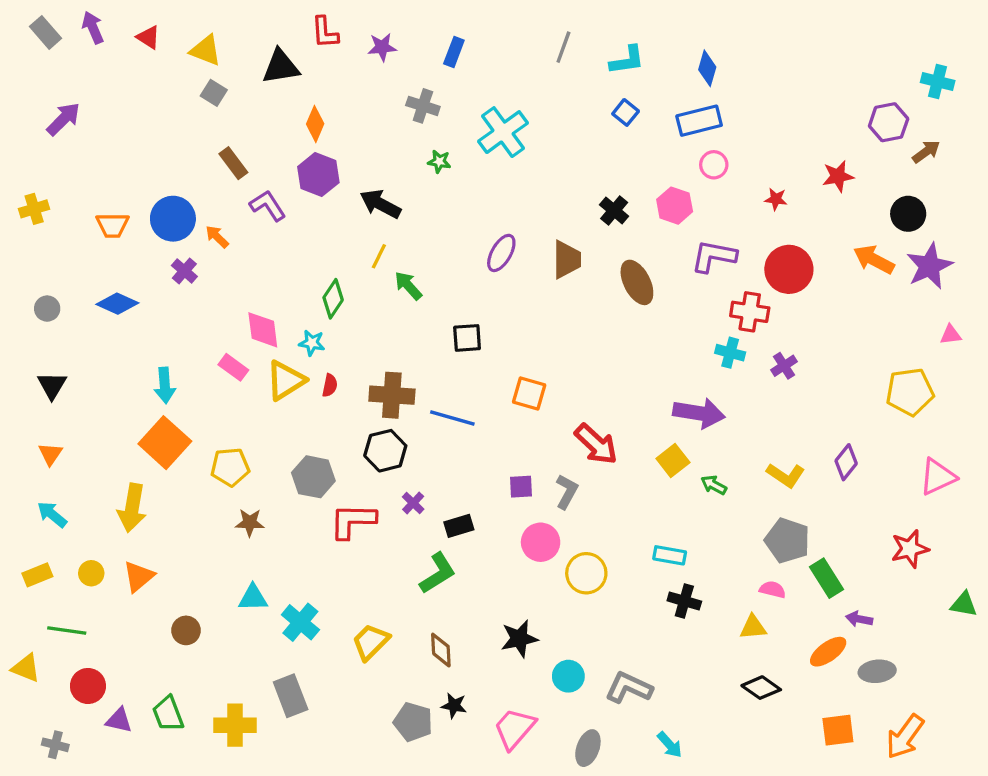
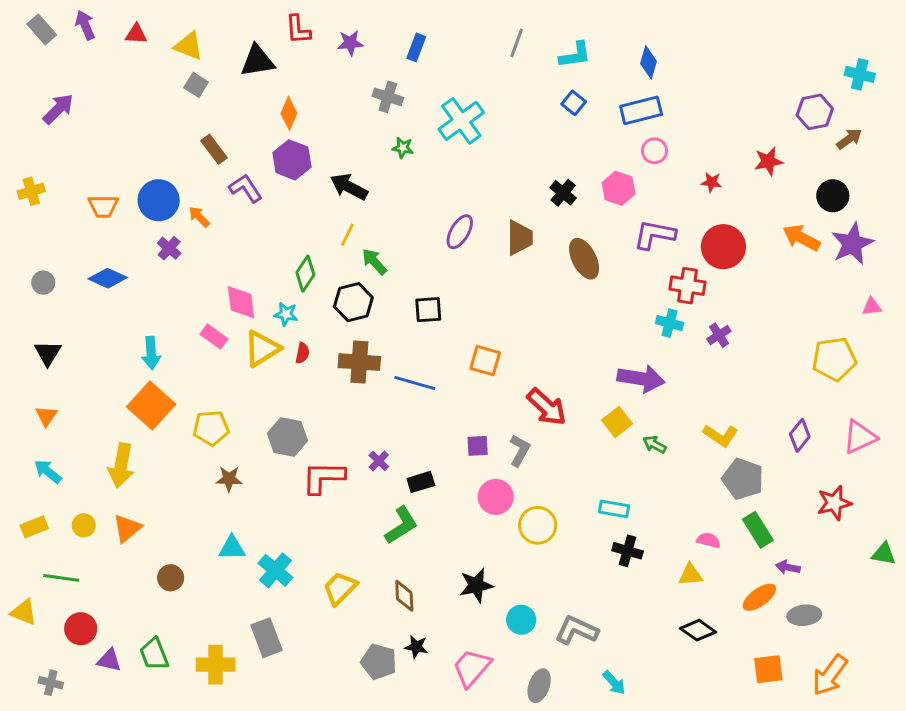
red triangle: (148, 37) -> (136, 34), turned -30
black hexagon: (385, 451) -> (353, 302), moved
purple diamond: (846, 462) -> (800, 435), moved
gray pentagon: (787, 541) -> (743, 479), moved

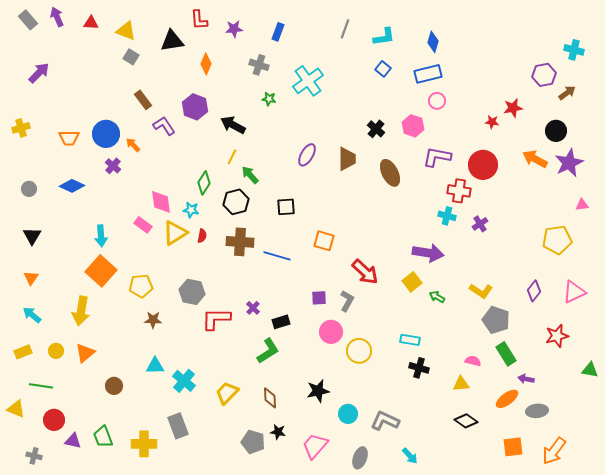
orange diamond: (289, 113) -> (206, 64), moved
red star: (711, 182) -> (492, 122), moved

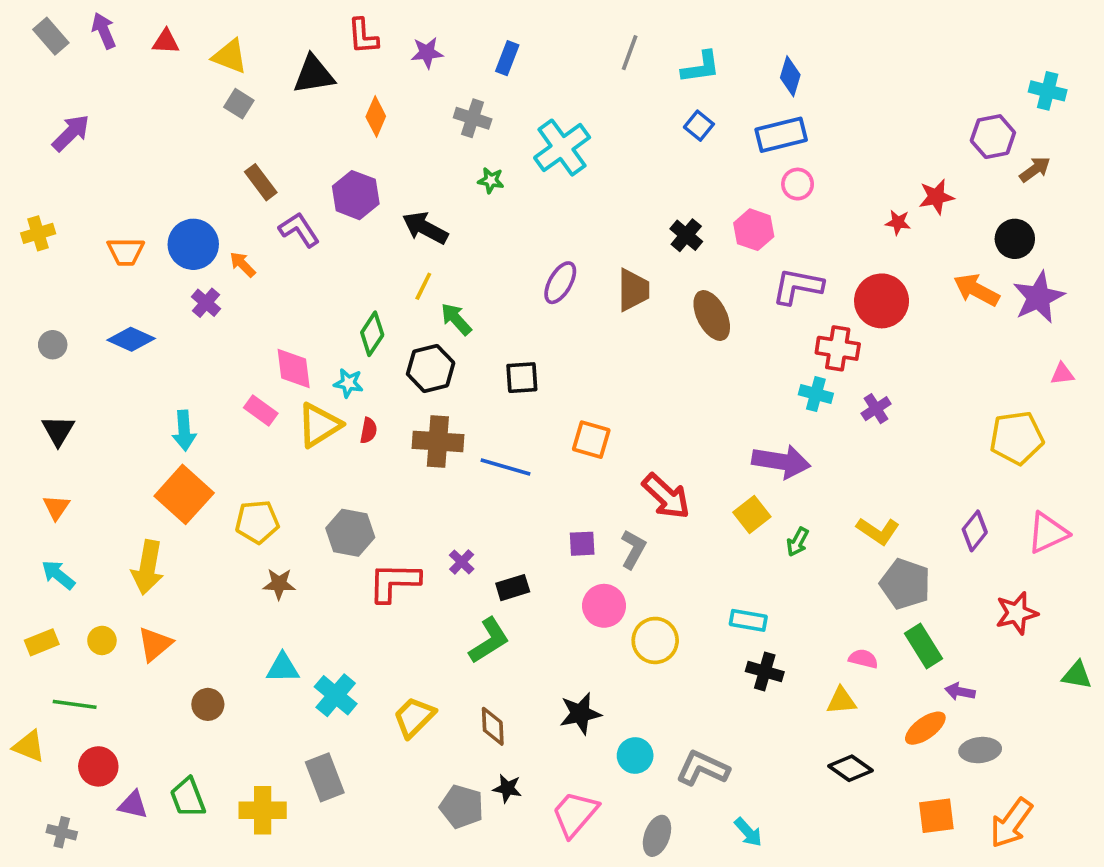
green arrow: (437, 297) -> (798, 542), turned -91

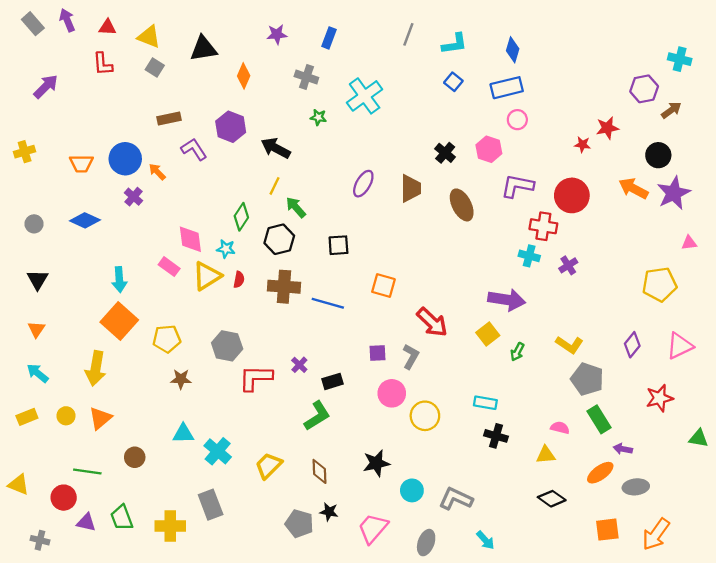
red L-shape: (363, 36) -> (103, 64), moved
brown rectangle: (261, 182) -> (169, 118), turned -65
green line: (75, 704) -> (87, 471), moved

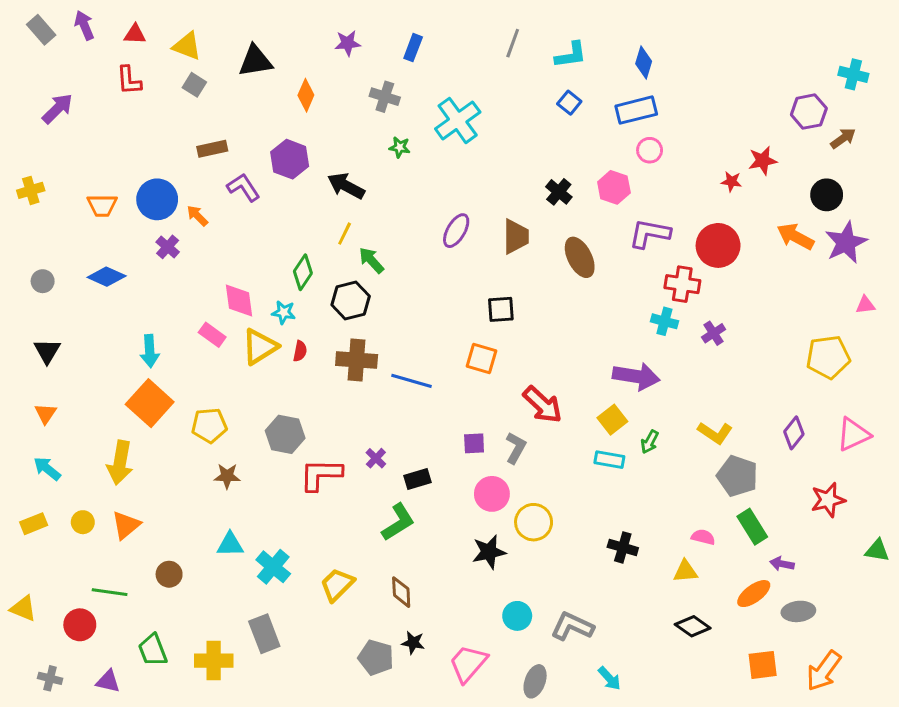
black square: (338, 245) -> (501, 309), moved
cyan rectangle: (485, 403) -> (609, 460), moved
black star: (376, 463) -> (489, 552), moved
purple triangle: (86, 522) -> (108, 681), moved

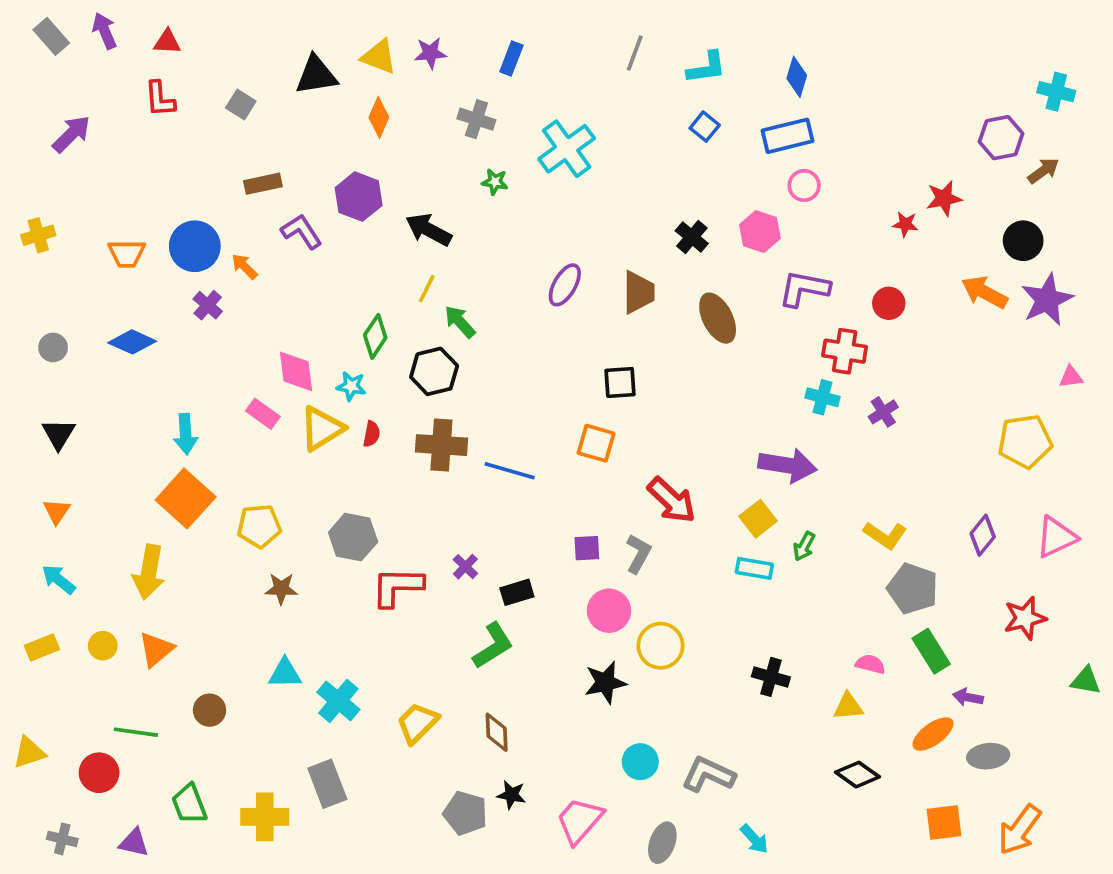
yellow triangle: (187, 46) -> (379, 57), moved
red circle: (718, 245) -> (889, 303), size x0.6
yellow triangle: (23, 608) -> (29, 752), turned -40

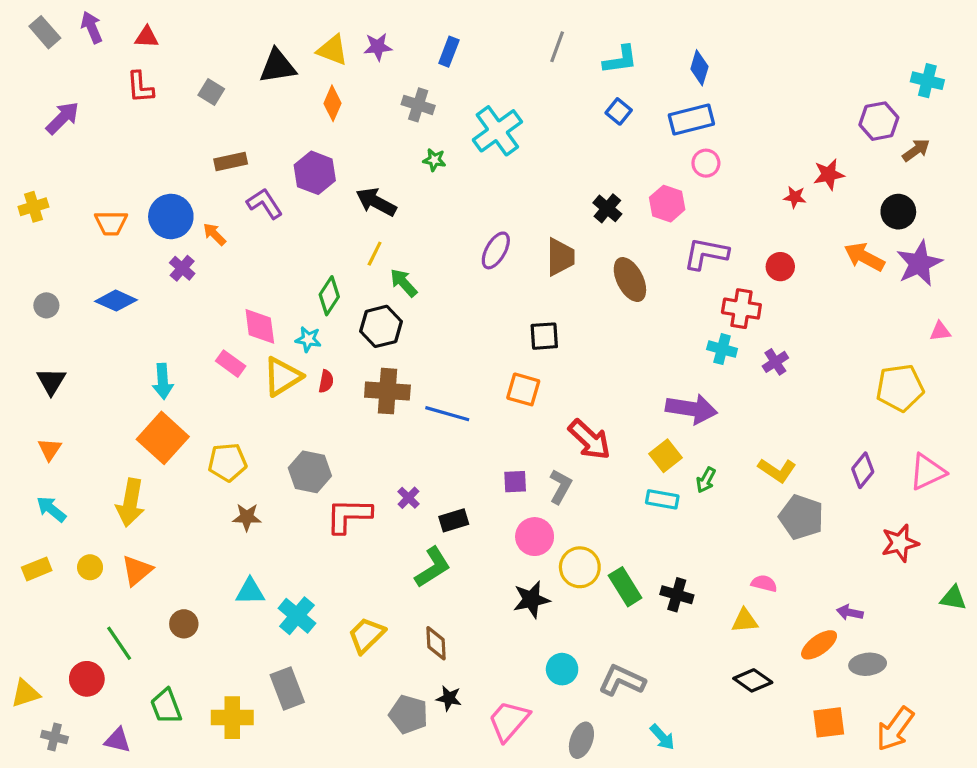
green rectangle: (931, 651) -> (625, 587), moved
green line: (136, 732) -> (119, 643), turned 48
yellow triangle: (29, 752) -> (25, 693), moved

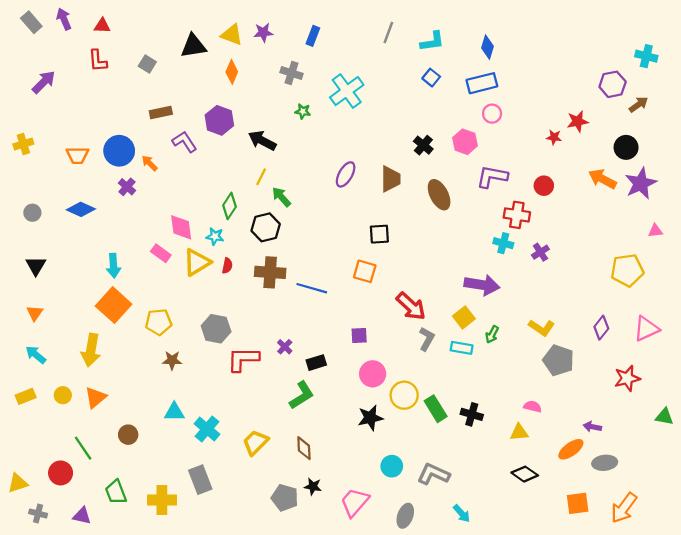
gray L-shape: (560, 486) -> (427, 339), moved

